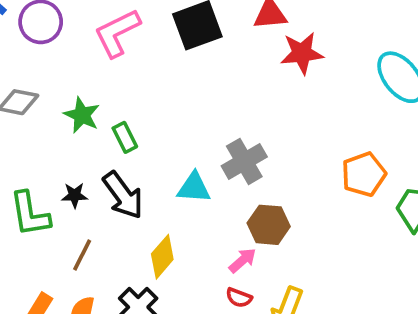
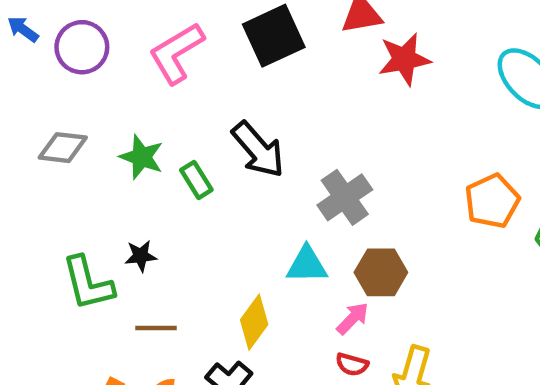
cyan triangle: (194, 188) -> (307, 265), moved
black arrow: (123, 195) -> (258, 150), moved
brown line: (82, 255) -> (156, 328), turned 68

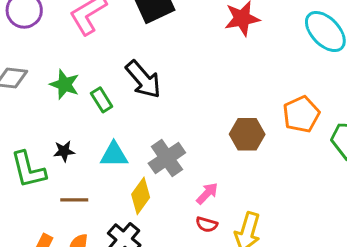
gray cross: (345, 197) -> (167, 158), moved
cyan triangle: (307, 265) -> (114, 155), moved
brown hexagon: (381, 272) -> (247, 134), moved

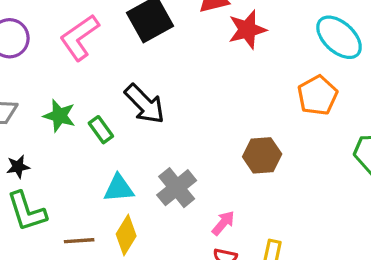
orange pentagon: (301, 114) -> (317, 95), moved
black star: (64, 151) -> (18, 167), moved
yellow diamond: (141, 196) -> (126, 235), moved

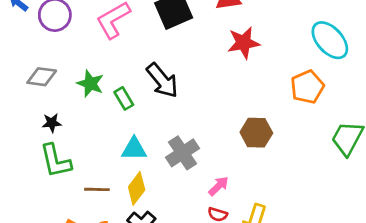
red star: (247, 30) -> (244, 43), moved

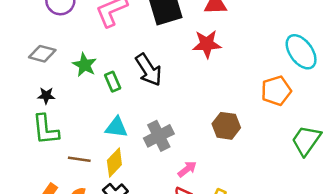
red star: (244, 43) -> (207, 44), moved

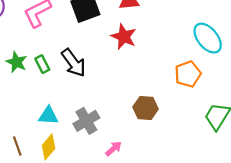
red star: (207, 44) -> (124, 37), turned 30
green rectangle: (113, 82) -> (42, 64), moved
brown line: (79, 159) -> (17, 146), turned 66

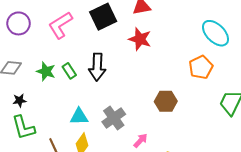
black arrow: (74, 63) -> (97, 67), turned 44

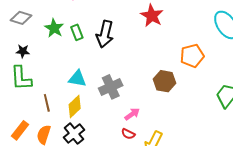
orange pentagon: (201, 67) -> (192, 56), moved

